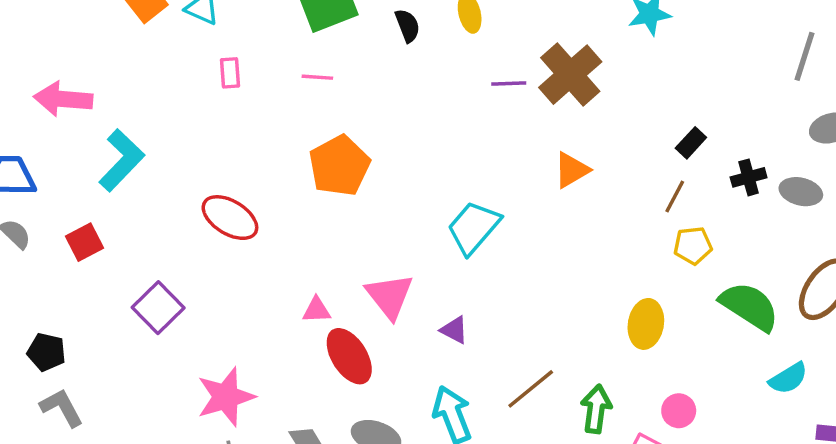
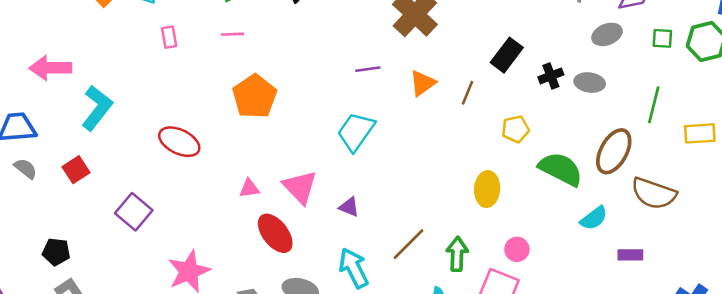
purple line: (509, 83) -> (368, 69), moved
black rectangle: (691, 143) -> (507, 55), size x1.5
brown line: (675, 197) -> (467, 93), moved
pink triangle: (317, 310) -> (249, 188), moved

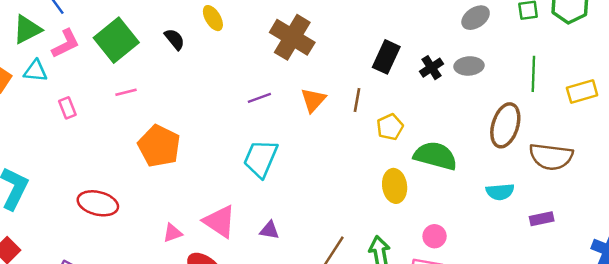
yellow pentagon: (515, 129) -> (390, 127), moved
green semicircle: (561, 169) -> (435, 156), moved
cyan semicircle: (594, 218) -> (500, 192), turned 44

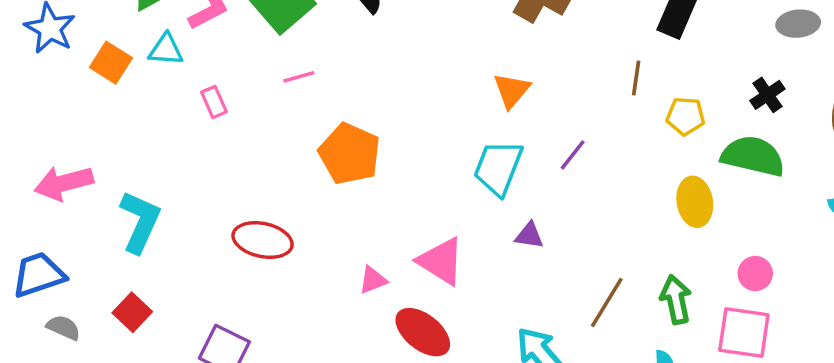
black cross: (431, 68) -> (767, 95), moved
purple line: (259, 98) -> (573, 155), moved, turned -30
orange triangle: (313, 100) -> (512, 90), moved
yellow pentagon: (390, 127) -> (685, 116), turned 30
purple triangle: (269, 230) -> (529, 235), moved

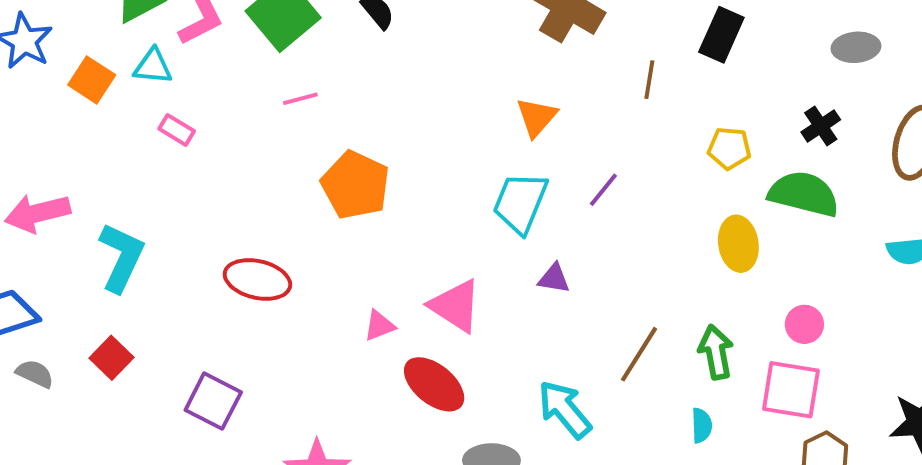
brown line: (636, 78) -> (649, 80), moved
pink rectangle: (214, 102) -> (177, 130), moved, turned -36

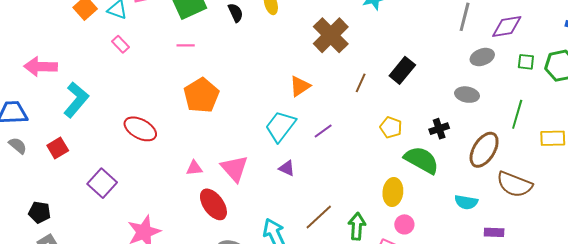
yellow ellipse: (738, 244) -> (393, 192), moved

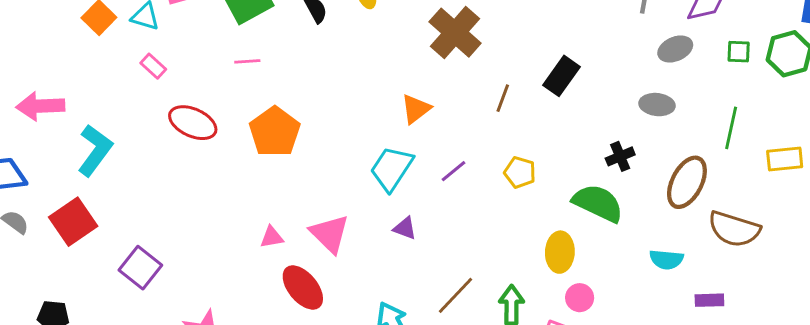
yellow pentagon: (391, 127) -> (520, 172), moved
red ellipse: (140, 129) -> (193, 123), moved
red square: (58, 148) -> (73, 222), size x1.5

